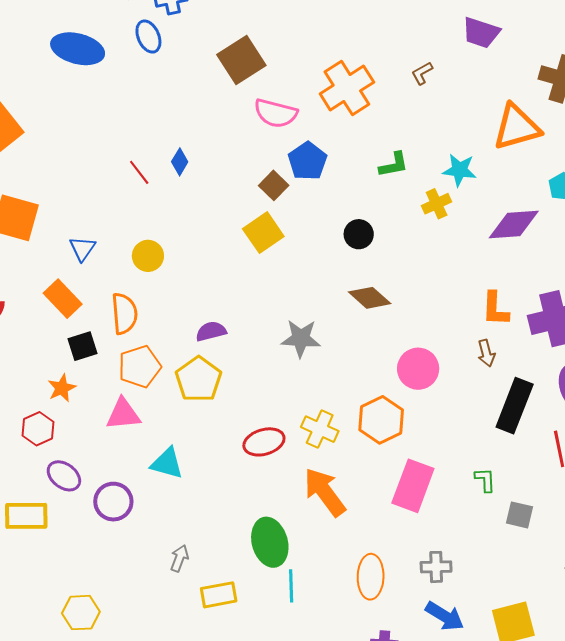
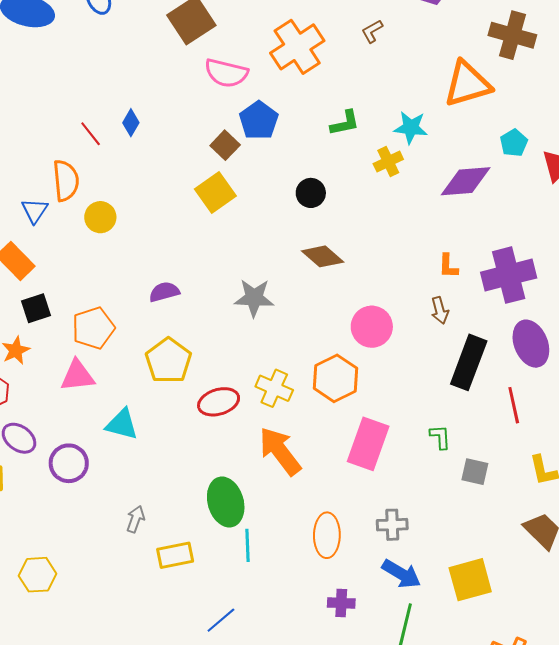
orange L-shape: (495, 309) -> (448, 266), size x0.7
orange semicircle: (124, 314) -> (66, 181), moved
yellow pentagon: (199, 379) -> (168, 361), moved

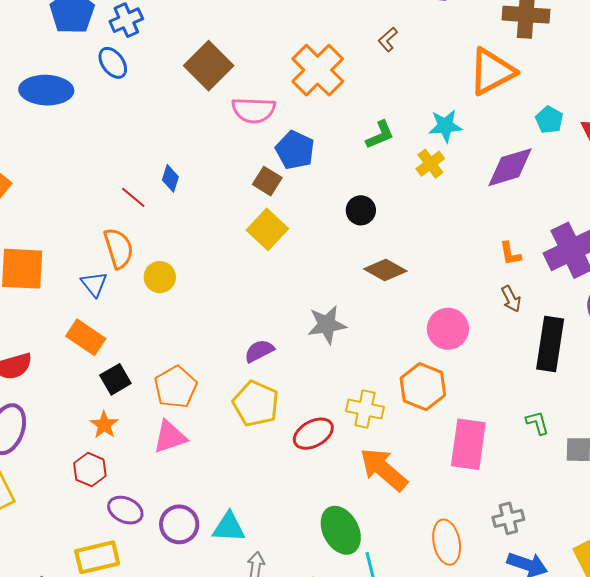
purple semicircle: (164, 292) -> (259, 351), moved
cyan triangle: (122, 424) -> (229, 527), moved

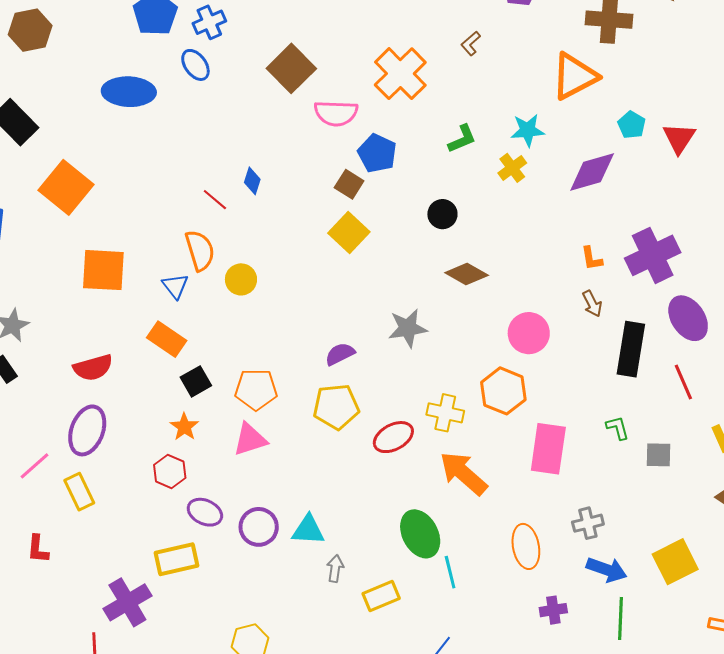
orange pentagon: (176, 387) -> (256, 389), turned 30
yellow pentagon: (256, 404) -> (336, 407), turned -30

